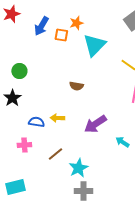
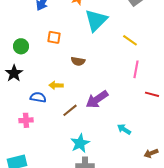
orange square: (61, 35) -> (54, 37), moved
yellow arrow: (57, 118) -> (56, 85), moved
cyan arrow: (122, 142) -> (124, 129), moved
brown line: (55, 154) -> (70, 110), moved

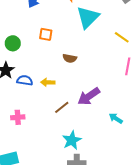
blue semicircle: (38, 97) -> (25, 80), moved
cyan arrow: (124, 129) -> (116, 118), moved

